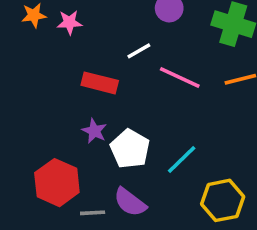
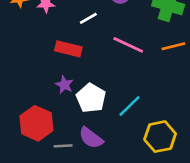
white line: (139, 51) -> (88, 18), moved

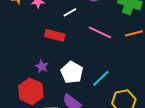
purple star: (64, 85) -> (42, 66), moved

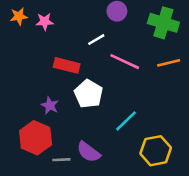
white line: (70, 12) -> (96, 40), moved
white pentagon: (72, 72) -> (89, 94), moved

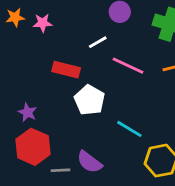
purple star: (50, 105) -> (27, 112), moved
cyan line: (126, 121) -> (129, 129), turned 75

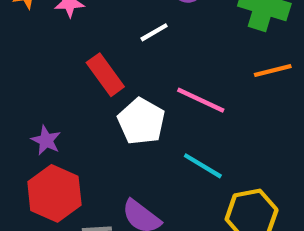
pink line: (128, 66) -> (201, 100), moved
red rectangle: (66, 70) -> (105, 75), turned 40

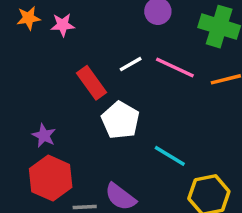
white line: (154, 32) -> (131, 64), moved
pink line: (201, 100) -> (175, 67), moved

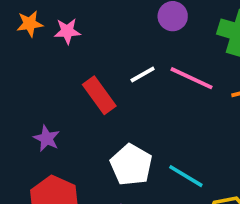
white pentagon: (120, 120) -> (131, 165), moved
purple star: (44, 135) -> (47, 138), moved

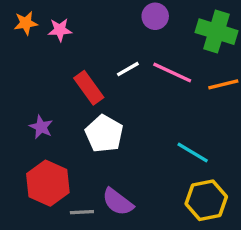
white pentagon: (131, 165) -> (104, 134), moved
cyan line: (186, 176) -> (193, 152), moved

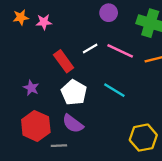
cyan line: (193, 152) -> (114, 90), moved
purple semicircle: (118, 202) -> (73, 124), moved

